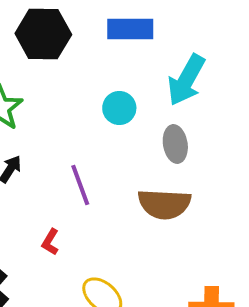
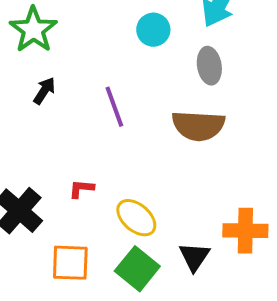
red L-shape: (50, 242) -> (81, 189), moved, turned 64

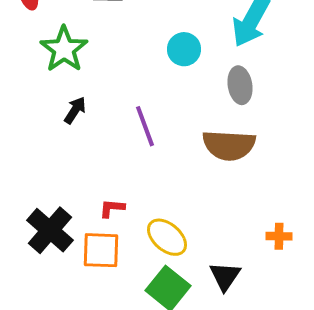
orange cross: (245, 231) -> (279, 236), moved, size x0.6
orange square: (70, 263) -> (101, 250), moved

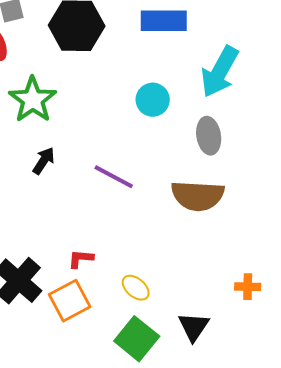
purple line: (145, 126) -> (114, 177), turned -42
yellow ellipse: (167, 237) -> (136, 288), size x0.7
orange square: (101, 250) -> (70, 301), turned -30

